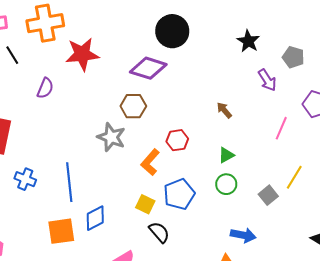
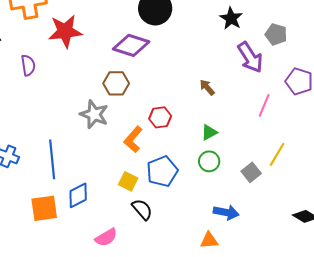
purple arrow: (267, 80) -> (250, 57), size x1.4
purple semicircle: (45, 88) -> (28, 65), turned -30

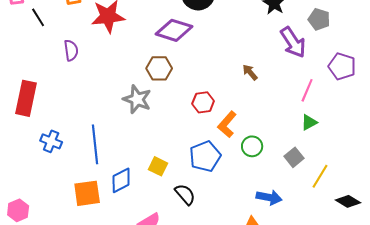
green triangle: (209, 132) -> (309, 122), moved
orange L-shape: (133, 139) -> (227, 124), moved
yellow line: (277, 154) -> (320, 176), moved
yellow square: (128, 181) -> (158, 166), moved

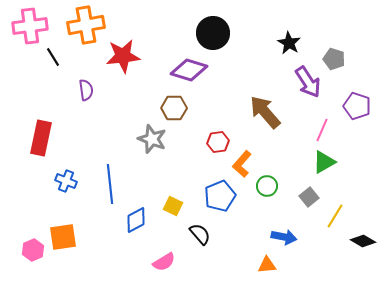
brown arrow: (250, 72) -> (265, 112), size x2.0
green triangle: (309, 122) -> (324, 162), size x1.4
orange square: (87, 193) -> (63, 237), moved

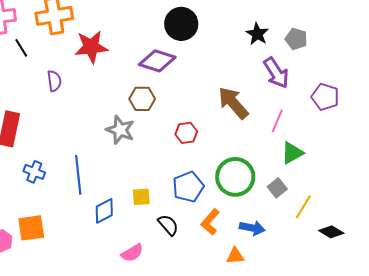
gray pentagon: (334, 59) -> (296, 39), moved
pink line: (322, 130) -> (277, 121), moved
orange L-shape: (242, 164) -> (210, 222), moved
green circle: (267, 186) -> (235, 177), size x1.8
yellow square: (173, 206) -> (141, 197), turned -30

